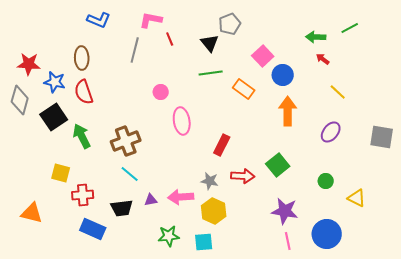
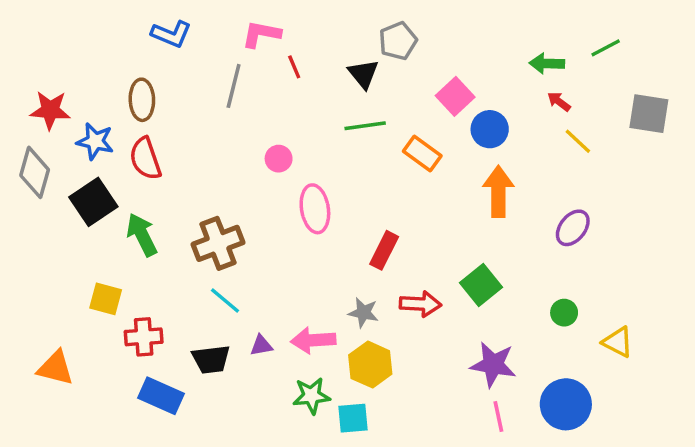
yellow line: (338, 92) -> (578, 141), moved
gray square: (382, 137) -> (649, 114), moved
green star: (169, 236) -> (311, 396), moved

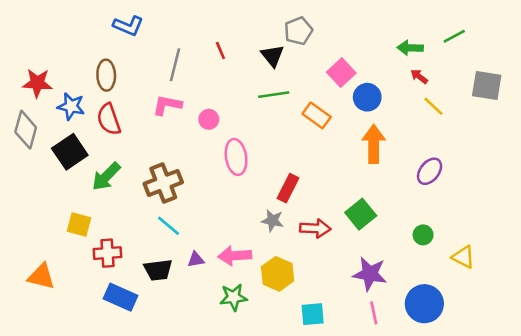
pink L-shape: (261, 34) -> (167, 105), moved
green arrow: (142, 235) -> (106, 176), turned -108
gray star: (363, 313) -> (272, 221), moved
cyan square: (353, 418) -> (313, 314), moved

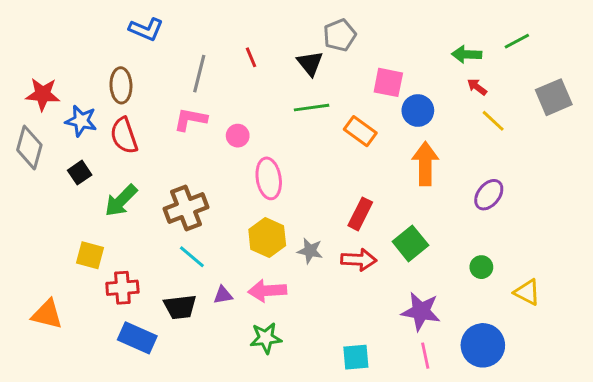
pink square: (341, 73) -> (388, 82), turned -36
gray square: (487, 86) -> (554, 97), turned -32
black square: (70, 152) -> (80, 173), size x0.6
red rectangle: (288, 188) -> (360, 214), moved
yellow hexagon: (278, 274) -> (267, 238), moved

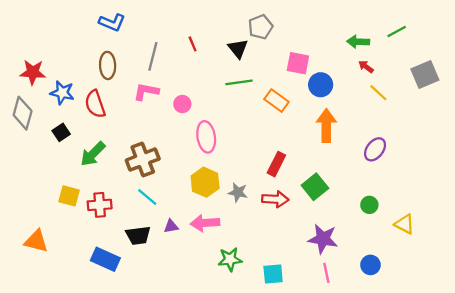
brown ellipse: (121, 85) -> (108, 65), moved
red cross: (122, 288) -> (100, 205), moved
green star: (266, 338) -> (230, 259), moved
blue circle: (483, 345) -> (370, 265), size x0.6

